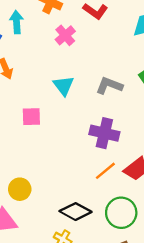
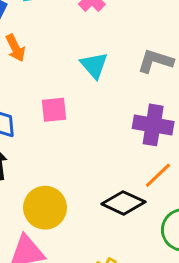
yellow circle: (20, 189) -> (45, 208), size x1.4
black diamond: (76, 212) -> (123, 203), moved

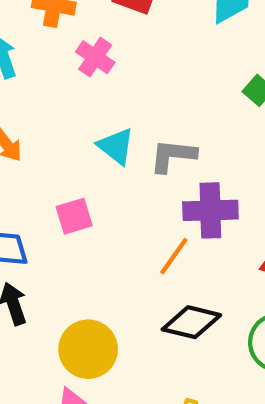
gray L-shape: (155, 61) -> (173, 156), moved
orange line: (158, 175) -> (174, 256), moved

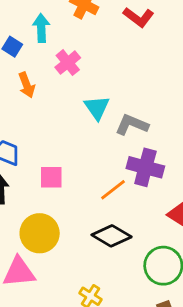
pink cross: (95, 57) -> (68, 63), moved
pink square: (74, 216) -> (51, 177), moved

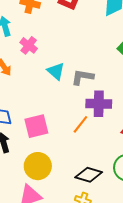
pink square: (51, 177) -> (36, 126), size x1.4
black diamond: (112, 236) -> (89, 175), moved

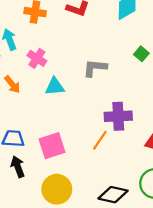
cyan triangle: (56, 71) -> (55, 87), moved, turned -42
gray L-shape: (82, 77) -> (95, 68), moved

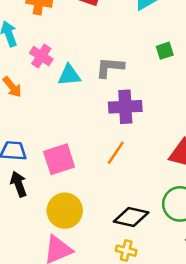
green square: (141, 54) -> (165, 51), turned 32
cyan triangle: (55, 87) -> (69, 75), moved
purple cross: (118, 116) -> (125, 107), moved

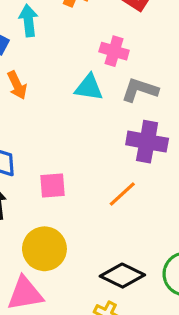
pink cross: (41, 56) -> (114, 51), moved, turned -30
pink square: (59, 159) -> (53, 185), size x0.7

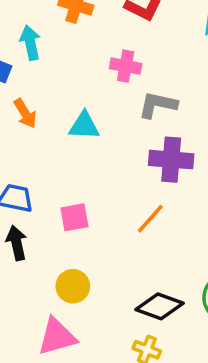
cyan triangle: (89, 88) -> (84, 126), moved
yellow circle: (44, 249) -> (73, 286), size x0.7

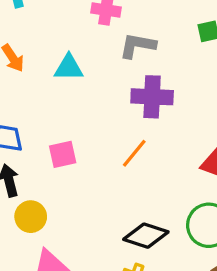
yellow circle: (73, 286) -> (31, 217), moved

